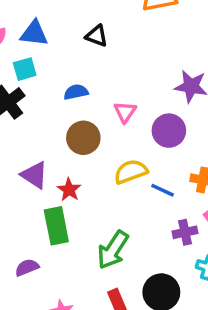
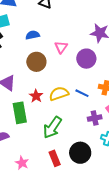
yellow semicircle: (131, 172) -> (59, 94), moved
red star: (69, 190) -> (36, 96), moved

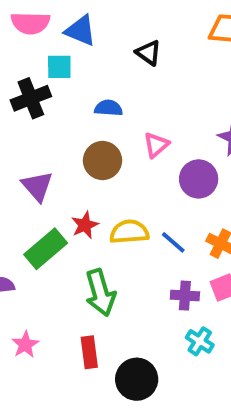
green rectangle: (20, 113) -> (46, 249), turned 45
green arrow: (52, 127) -> (100, 293), turned -65
black circle: (80, 153) -> (137, 379), moved

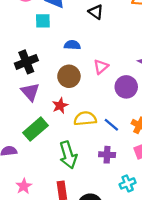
black cross: (31, 98) -> (26, 62), moved
red star: (85, 225) -> (60, 106), moved
purple cross: (185, 296) -> (107, 155), moved
cyan cross: (200, 341) -> (128, 183), turned 35

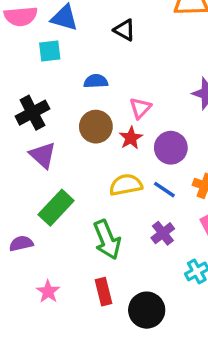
purple circle: (126, 87) -> (171, 148), moved
red star: (60, 106) -> (131, 138), moved
purple cross: (107, 155) -> (163, 233), turned -35

